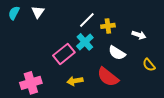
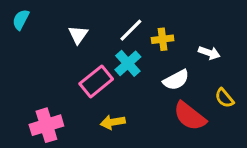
white triangle: (38, 12) -> (78, 35), moved
white semicircle: (117, 53) -> (176, 80), turned -60
red semicircle: (108, 77) -> (190, 116), moved

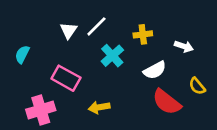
cyan semicircle: (21, 20) -> (22, 54), moved
white line: (131, 30) -> (96, 26), moved
pink rectangle: (96, 81) -> (66, 78), moved, turned 68

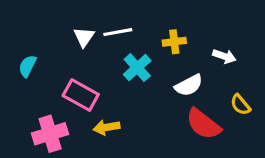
white line: (96, 26) -> (118, 32), turned 35
yellow arrow: (99, 107) -> (107, 127), moved

